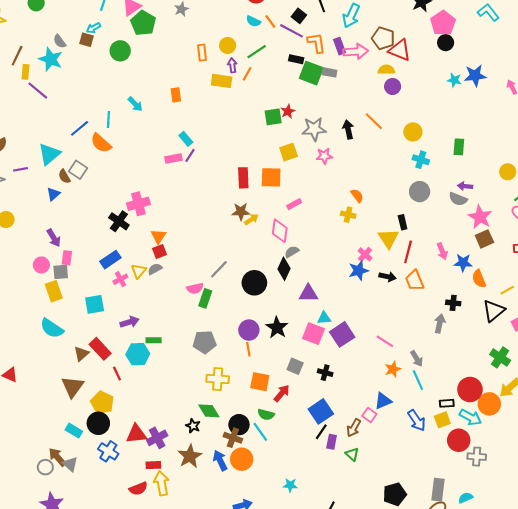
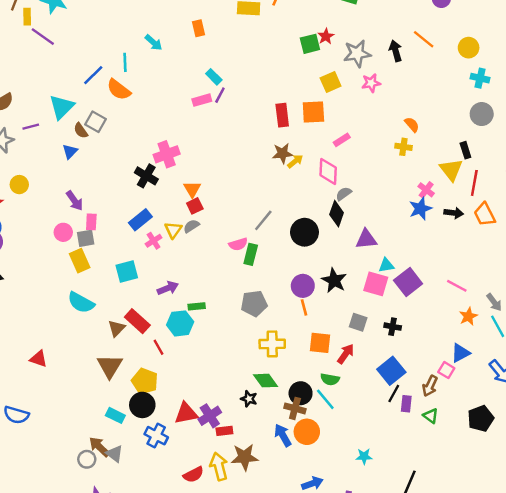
brown star: (190, 456) -> (245, 457), moved, turned 30
red rectangle: (153, 465) -> (224, 431), moved
black pentagon: (395, 494) -> (481, 419), moved

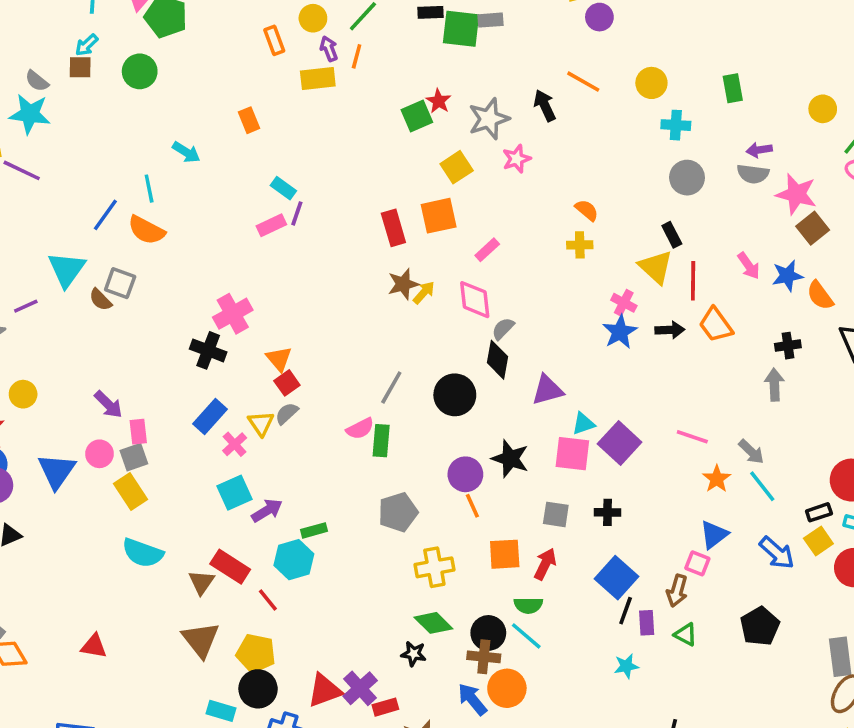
blue triangle: (70, 151) -> (57, 471), moved, size x1.6
cyan square: (127, 272) -> (235, 493), moved
cyan star: (364, 456) -> (626, 666), moved

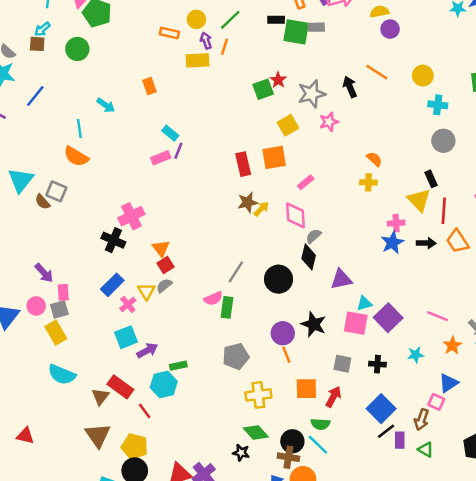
orange rectangle: (274, 40) -> (169, 33), turned -60
blue line: (105, 215) -> (35, 96), moved
pink cross: (624, 303) -> (396, 223), turned -35
black line: (626, 611) -> (386, 431), turned 30
cyan star: (626, 666) -> (416, 355), moved

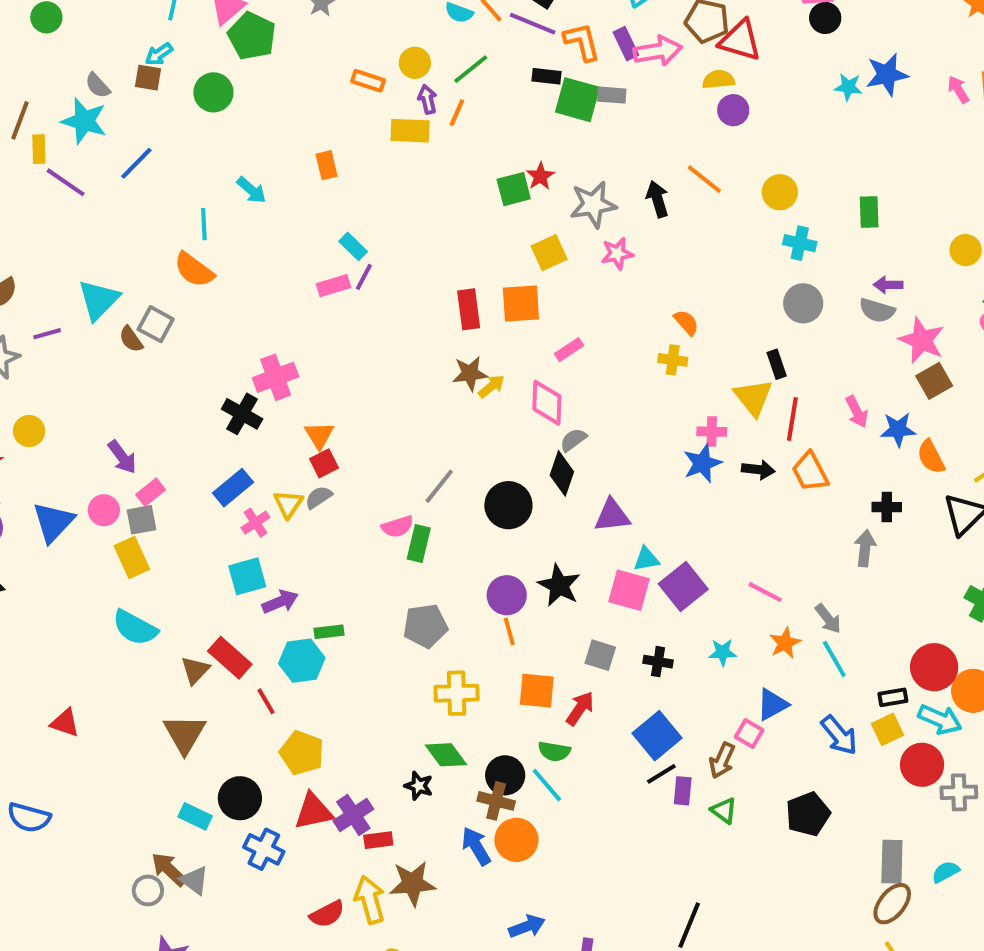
pink rectangle: (63, 292) -> (151, 492), turned 49
yellow pentagon: (135, 447) -> (302, 753), moved

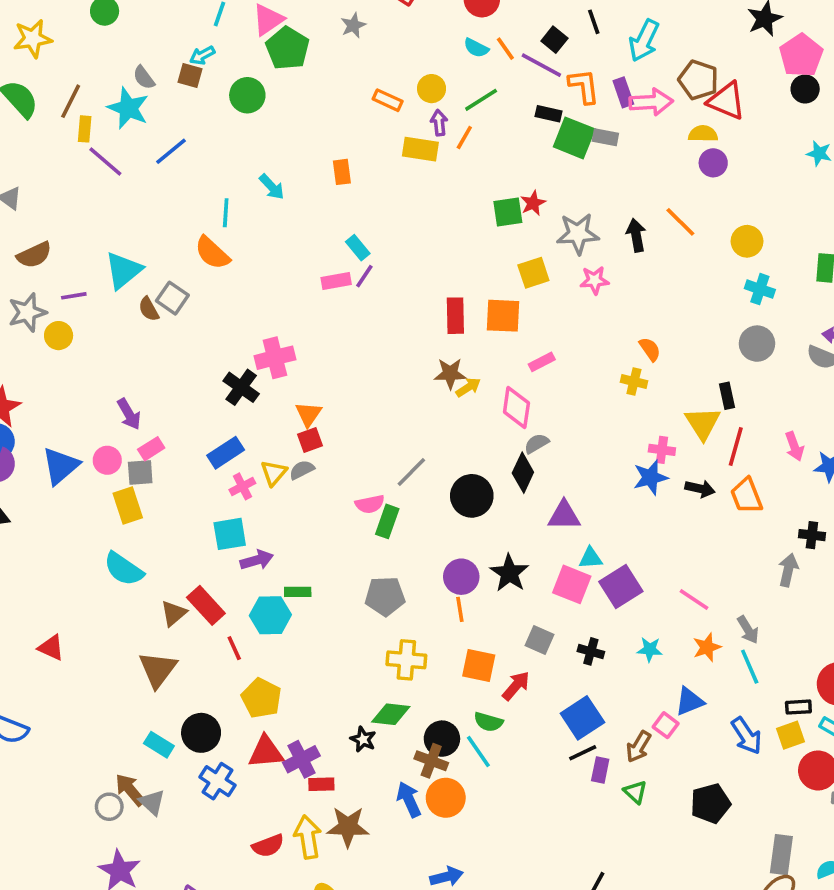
yellow circle: (29, 431) -> (59, 336), moved
green diamond: (446, 755) -> (391, 714), turned -54

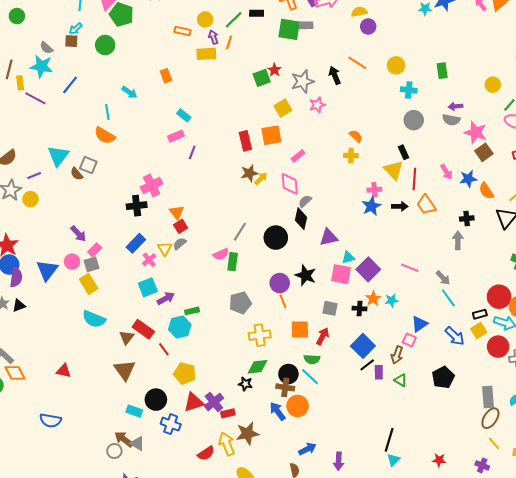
black rectangle: (549, 114) -> (257, 13), moved
purple line: (364, 276) -> (192, 152), moved
black cross: (241, 387) -> (137, 206), turned -30
orange star: (707, 647) -> (373, 299), moved

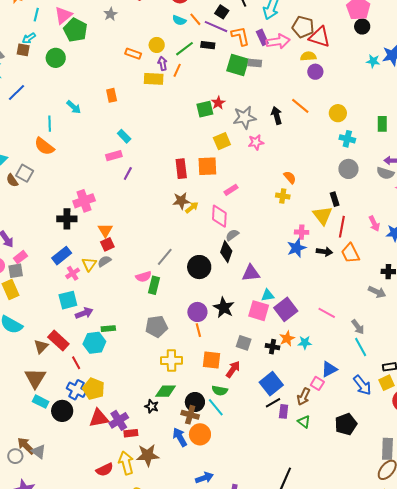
gray arrow: (458, 240) -> (377, 292), turned 108
cyan rectangle: (134, 411) -> (41, 402), moved
blue cross: (171, 424) -> (76, 390), moved

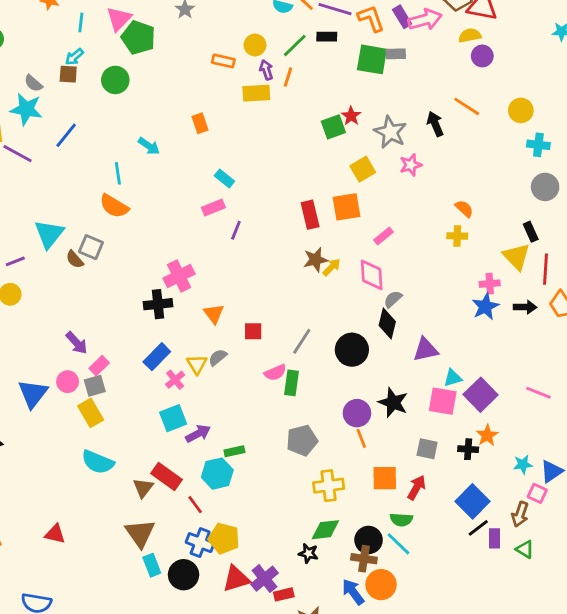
gray star: (244, 117) -> (390, 132), turned -30
red square: (107, 244) -> (253, 331), moved, turned 32
cyan star: (305, 343) -> (523, 464), moved
cyan rectangle: (41, 402) -> (152, 565), turned 49

